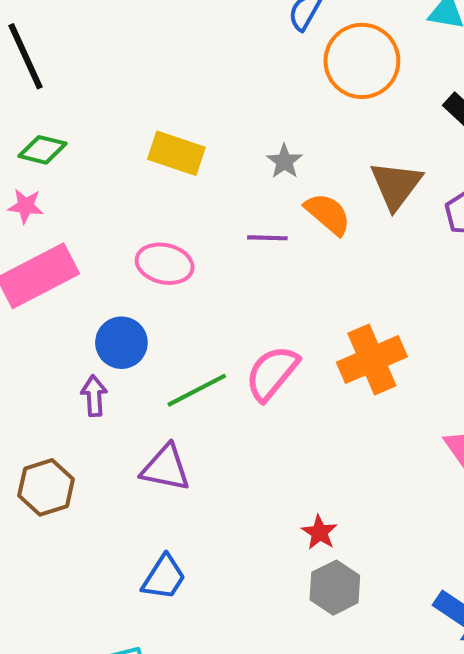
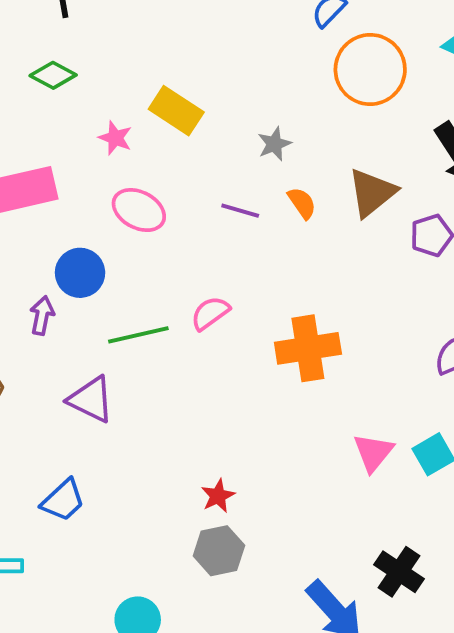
pink star: (26, 206) -> (115, 138), moved
orange semicircle: (328, 214) -> (302, 203), size x0.7
pink semicircle: (272, 373) -> (210, 313), moved, size x0.7

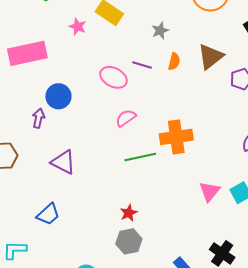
orange semicircle: (302, 203) -> (174, 61), turned 48
pink ellipse: (139, 210) -> (114, 77), moved
green line: (138, 335) -> (140, 157), moved

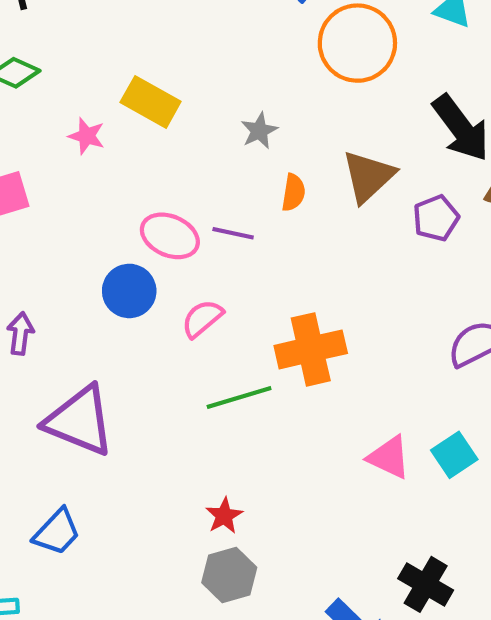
purple line: (142, 65) -> (233, 233), moved
blue circle: (58, 96) -> (129, 291), moved
purple triangle: (63, 162) -> (80, 421), size x1.4
pink triangle: (210, 191) -> (389, 457), turned -40

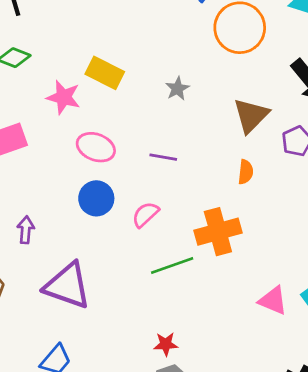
pink star: (87, 136) -> (64, 97), size x1.4
orange semicircle: (293, 193) -> (246, 172), moved
pink ellipse: (170, 236) -> (96, 147), moved
red star: (224, 516) -> (166, 344), turned 30

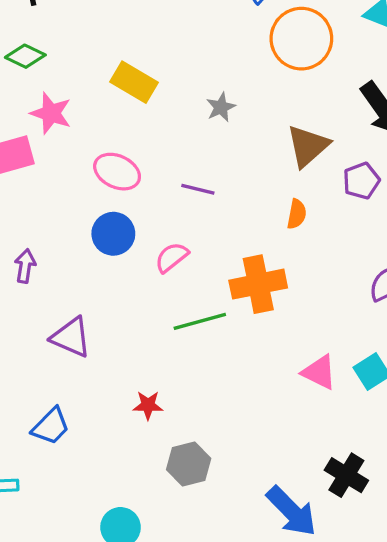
pink star: (64, 97) -> (51, 113), moved
purple triangle: (67, 286) -> (71, 337), size x0.7
red star: (166, 344) -> (148, 405), moved

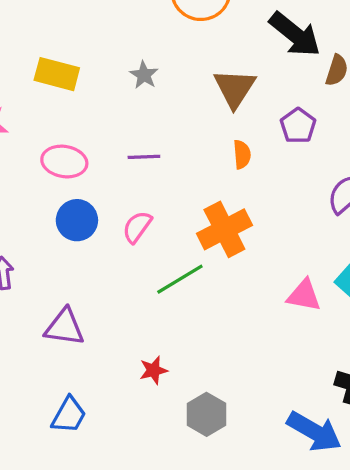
purple pentagon: (361, 181) -> (298, 126), moved

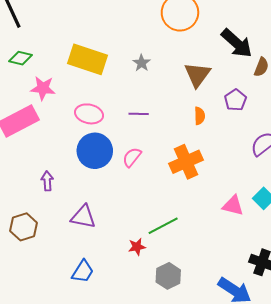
yellow rectangle: (57, 74) -> (88, 59), size x1.4
blue circle: (77, 220) -> (95, 151), size x1.4
green line: (180, 279) -> (163, 226), moved

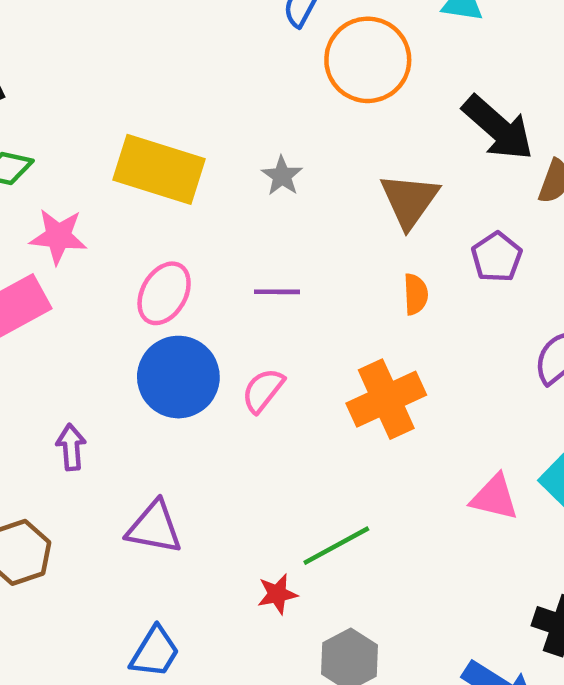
pink ellipse: (89, 114) -> (164, 293), turned -72

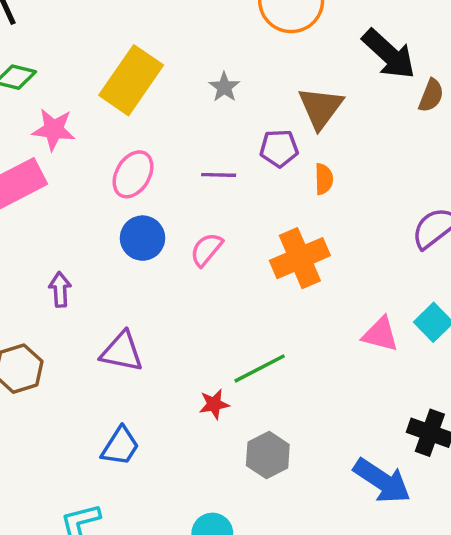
yellow rectangle: (159, 169) -> (131, 80), turned -74
purple pentagon: (497, 257) -> (279, 148), moved, turned 30
blue circle: (178, 377) -> (143, 238), size x0.7

